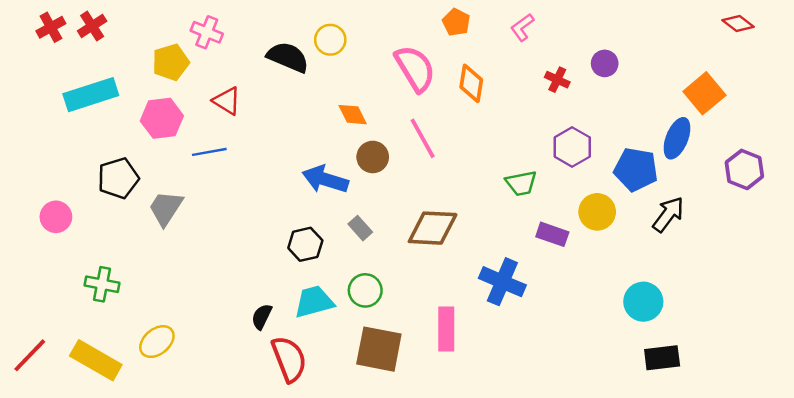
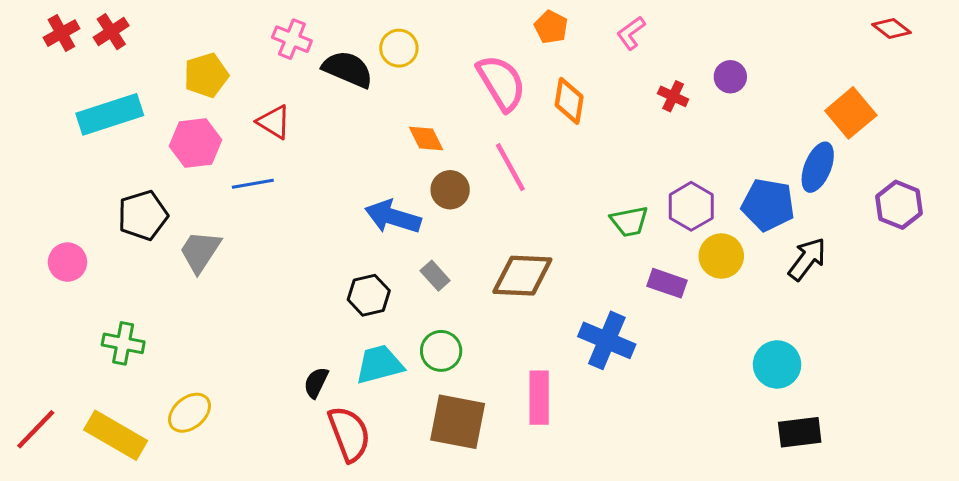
pink cross: (207, 32) -> (292, 39), moved
purple hexagon: (572, 147) -> (691, 206), moved

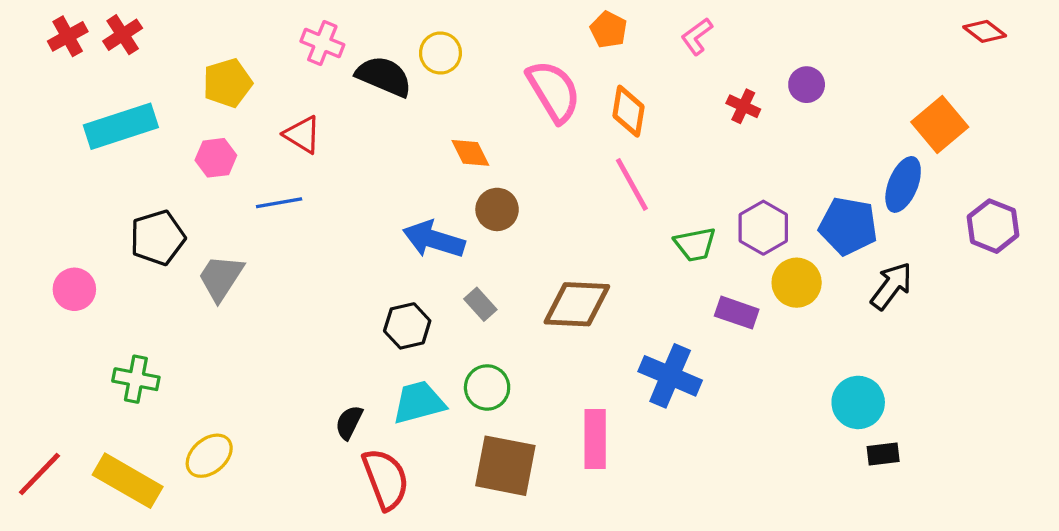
pink hexagon: (196, 143) -> (216, 158), size x0.7
pink line: (510, 167) -> (632, 184), moved
black rectangle: (800, 432) -> (883, 454), moved, size x0.7

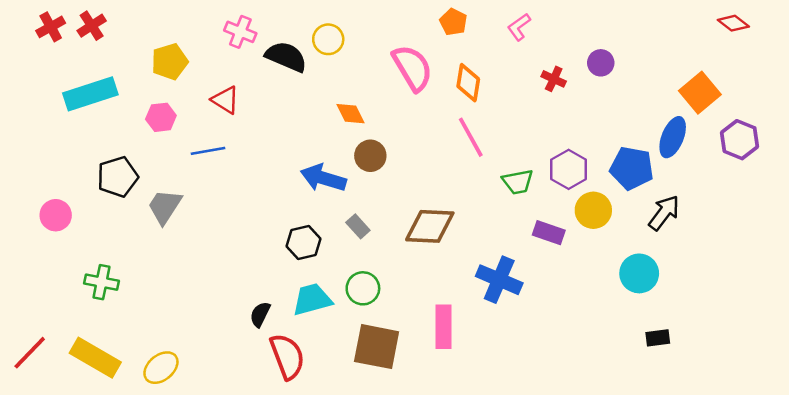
purple hexagon: (993, 226) -> (740, 140), moved
cyan circle: (858, 402) -> (639, 273), moved
yellow ellipse: (209, 456) -> (161, 368), moved

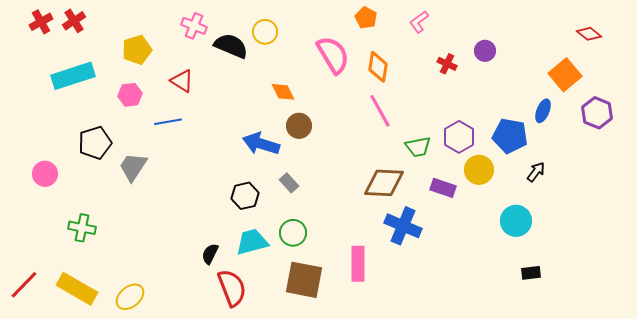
red diamond: (733, 23) -> (589, 34), moved
blue ellipse: (673, 137) -> (543, 111), size x0.7
black arrow: (664, 213) -> (536, 172), size x0.7
brown diamond: (430, 226) -> (384, 183), moved

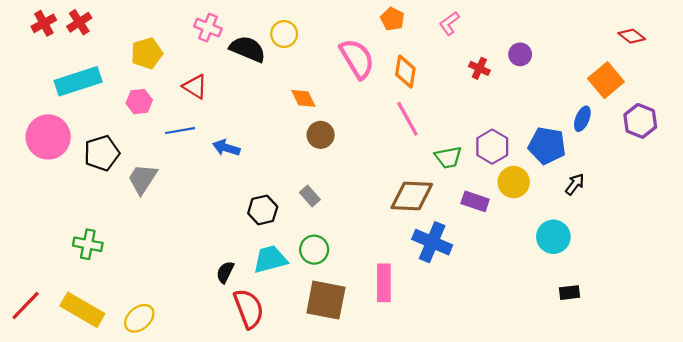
blue arrow: (261, 144) -> (226, 148), moved, size x0.7
pink circle: (45, 174) -> (48, 137), moved, size x1.6

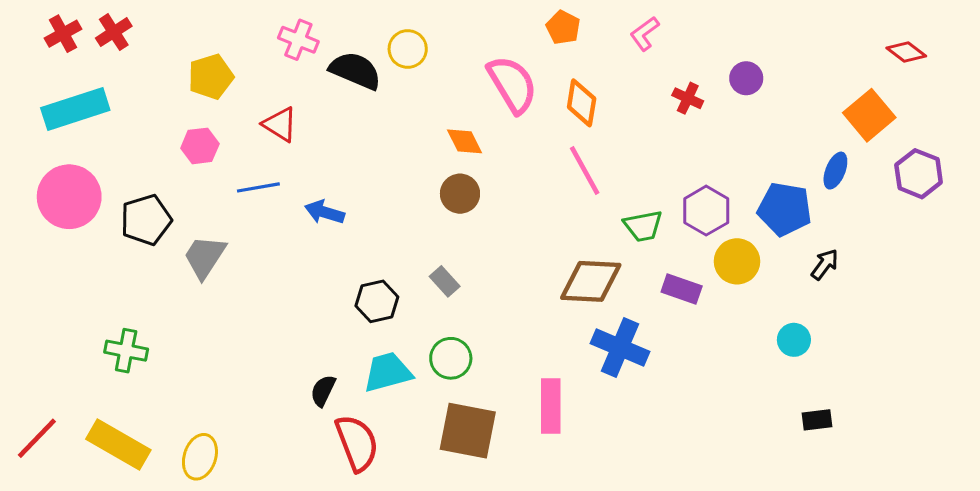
cyan rectangle: (78, 81) -> (75, 109), moved
orange diamond: (303, 98) -> (465, 141), moved
cyan circle: (553, 237) -> (794, 340), size x0.7
yellow ellipse: (139, 318) -> (200, 457), turned -32

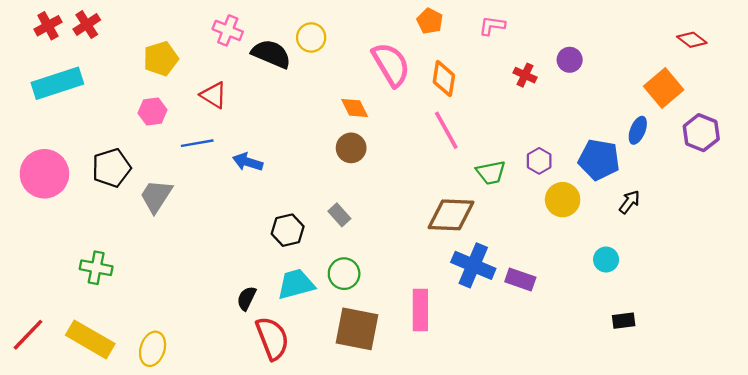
pink L-shape: (645, 34) -> (492, 26), turned 44
pink circle: (69, 197) -> (44, 174), moved
purple hexagon: (706, 211) -> (539, 161), size x0.7
purple rectangle: (682, 289) -> (520, 279), moved

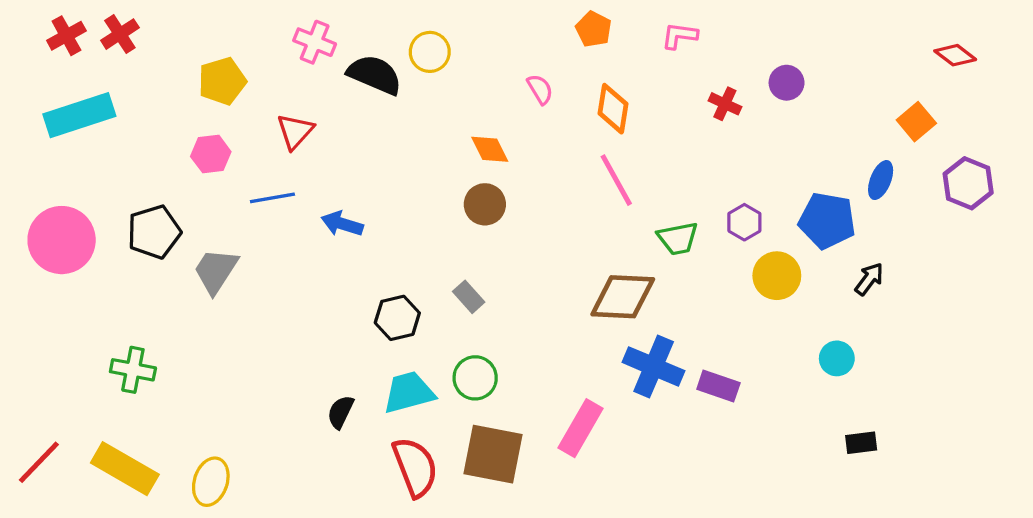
pink semicircle: (391, 64) -> (540, 89), size x0.5
orange square: (664, 88) -> (916, 122), size x0.7
red triangle: (214, 95) -> (295, 131), turned 40
pink rectangle: (420, 310) -> (581, 428), turned 30
red semicircle: (272, 338) -> (415, 467), moved

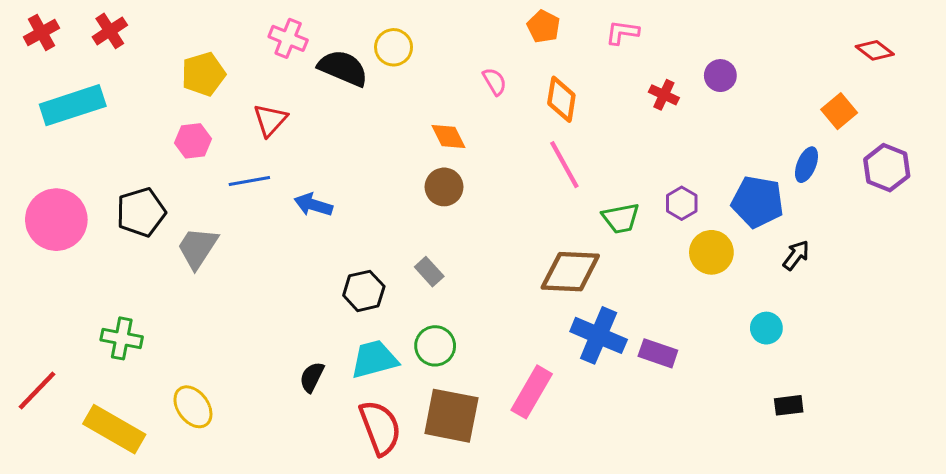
red cross: (66, 36) -> (41, 32), moved
red line: (39, 462) -> (37, 390), moved
yellow ellipse: (211, 482) -> (193, 407), moved, turned -54

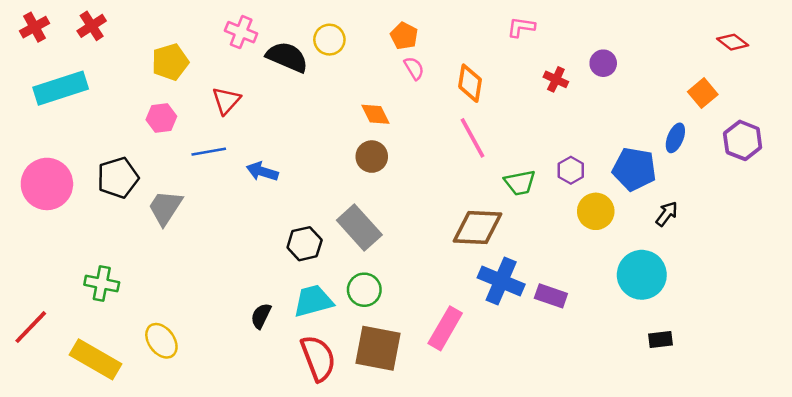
orange pentagon: (544, 27) -> (404, 36), moved
gray rectangle: (429, 272) -> (359, 227), size x1.8
cyan circle: (766, 328) -> (642, 275), size x1.8

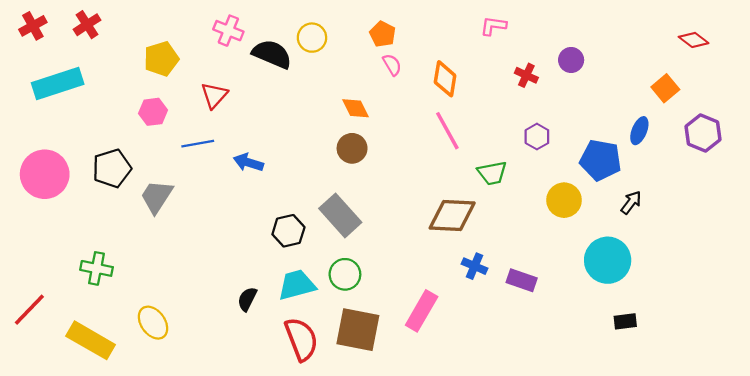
purple hexagon: (571, 170) -> (537, 137), moved
blue cross: (501, 281) -> (475, 266), size x0.6

